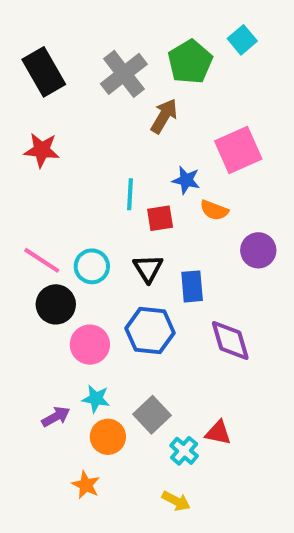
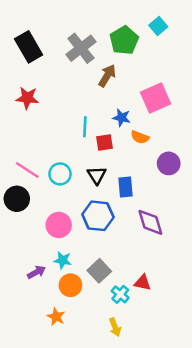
black circle: (56, 304) -> (17, 199), moved
yellow arrow: (176, 501) -> (115, 327), turned 42

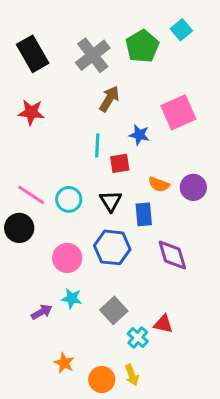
brown arrow: (107, 76) -> (109, 99), moved
orange semicircle: (140, 137) -> (159, 184), moved
orange circle: (70, 285) -> (102, 380), moved

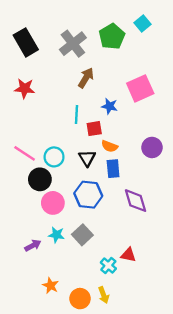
orange semicircle: (159, 184) -> (110, 146), moved
black circle: (19, 228) -> (40, 179), moved
gray square: (114, 310) -> (82, 235), moved

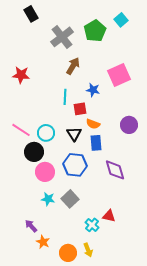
black rectangle: (26, 42) -> (31, 14), moved, size x0.7
purple arrow: (33, 245) -> (31, 226), moved, turned -104

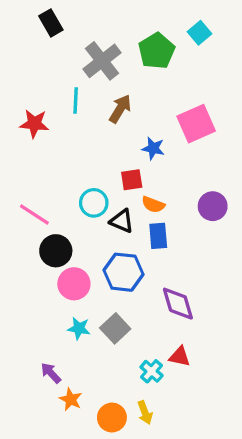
cyan line: (65, 97) -> (76, 101), moved
cyan circle: (46, 133) -> (94, 203), moved
black triangle: (74, 134) -> (122, 221), turned -35
purple diamond: (115, 170) -> (178, 304), moved

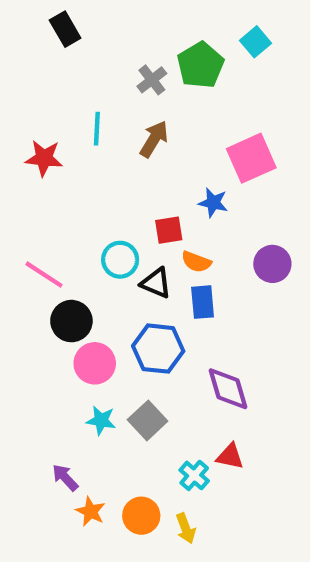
gray cross: (102, 61) -> (152, 80), moved, size x0.6
blue star: (153, 148) -> (213, 203), moved
orange circle: (112, 418) -> (141, 516), moved

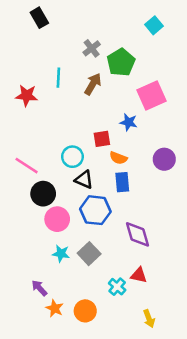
green pentagon: (200, 65) -> (121, 62), moved
black triangle: (156, 283) -> (84, 180), moved
yellow arrow: (186, 528) -> (149, 319), moved

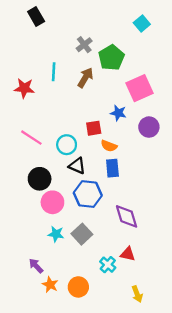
purple circle: (164, 159) -> (149, 127), moved
pink line: (27, 166) -> (31, 138), moved

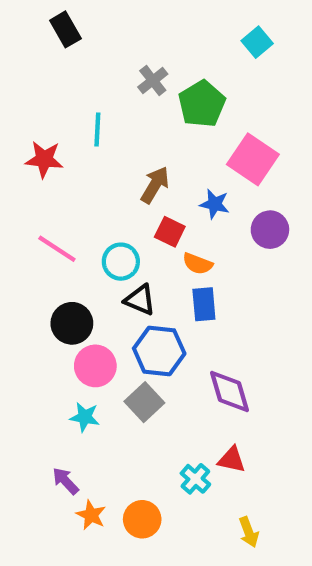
brown arrow: (85, 78) -> (155, 185), moved
pink square: (140, 88) -> (253, 159), turned -32
red square: (94, 128) -> (170, 232), turned 35
cyan star: (56, 234) -> (85, 417), moved
gray square: (82, 234) -> (144, 402), moved

